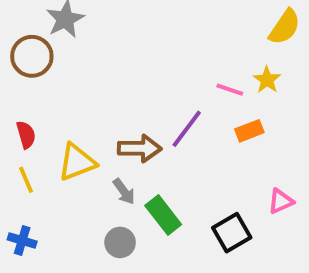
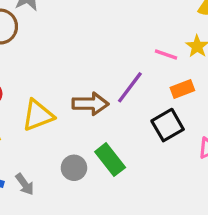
gray arrow: (124, 192) -> (25, 184), moved
black square: (232, 233) -> (168, 125), moved
gray circle: (120, 242) -> (74, 168), moved

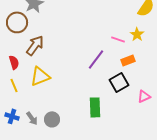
brown arrow: (90, 104) -> (35, 45), moved, turned -55
green rectangle: (110, 160) -> (95, 107), moved, turned 36
gray circle: (74, 168) -> (52, 119), moved

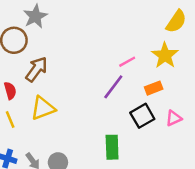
yellow star: (137, 34) -> (165, 55), size x1.5
pink line: (118, 39) -> (127, 62), moved, turned -48
pink triangle: (144, 96) -> (174, 118), moved

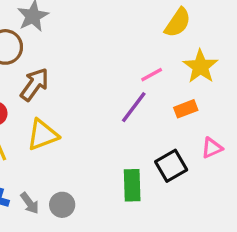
yellow semicircle: (176, 21) -> (178, 23), moved
black square: (142, 116) -> (171, 166), moved

